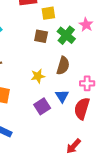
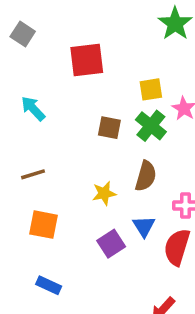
yellow square: (48, 13) -> (151, 89), moved

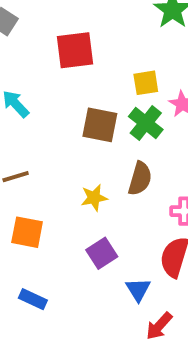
brown square: (109, 128) -> (100, 125), size x1.4
blue triangle: (144, 226) -> (138, 290), moved

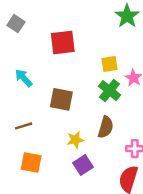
brown square: (100, 125) -> (61, 99), moved
purple square: (102, 253) -> (83, 165), moved

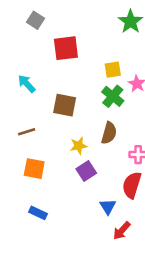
gray square: (16, 24) -> (35, 20), moved

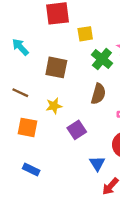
yellow square: (113, 70) -> (85, 34), moved
brown line: (27, 132) -> (20, 93), turned 42
yellow star: (79, 146) -> (54, 106), moved

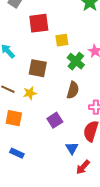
yellow star: (54, 106) -> (30, 93), moved

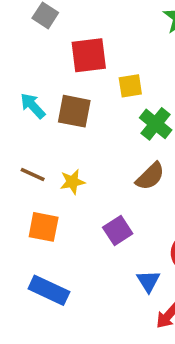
brown square: (38, 68) -> (74, 111), moved
brown semicircle: (73, 90) -> (150, 176), turned 30
blue rectangle: (17, 153) -> (49, 290), size x1.5

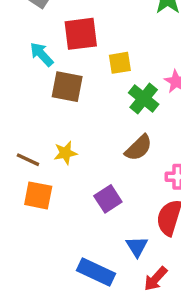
cyan arrow: (33, 106) -> (42, 54), moved
brown line: (33, 174) -> (28, 160), moved
blue rectangle: (49, 290) -> (96, 272), moved

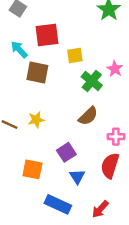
orange square: (38, 195) -> (32, 169), moved
blue triangle: (137, 247) -> (77, 177), moved

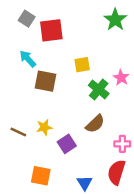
red square: (47, 35) -> (51, 30), moved
purple square: (66, 152) -> (67, 144), moved

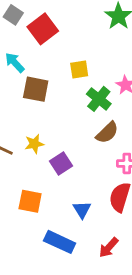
red square: (51, 30) -> (43, 29), turned -30
brown semicircle: (95, 124) -> (107, 133), moved

